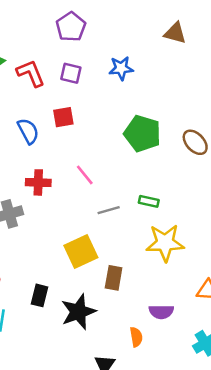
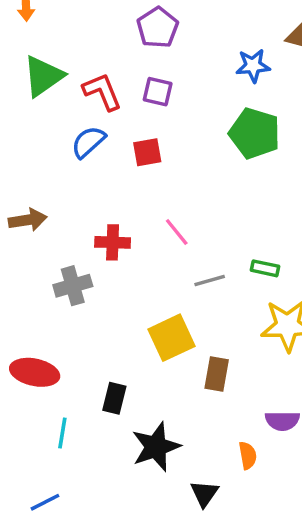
blue star: (121, 68) -> (253, 66), moved
blue semicircle: (28, 131) -> (88, 142), moved, turned -104
green pentagon: (142, 134) -> (255, 133), moved
black star: (78, 312) -> (156, 447), moved

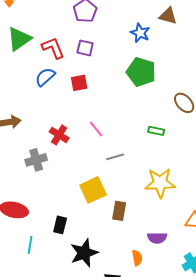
blue star: (253, 66) -> (140, 33), turned 30
red cross: (113, 242) -> (59, 135), turned 30
green rectangle: (265, 268) -> (156, 131), moved

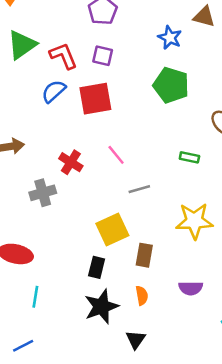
red square: (79, 83) -> (95, 99), size x1.6
black rectangle: (60, 225) -> (97, 267), moved
orange semicircle: (137, 258) -> (142, 296), moved

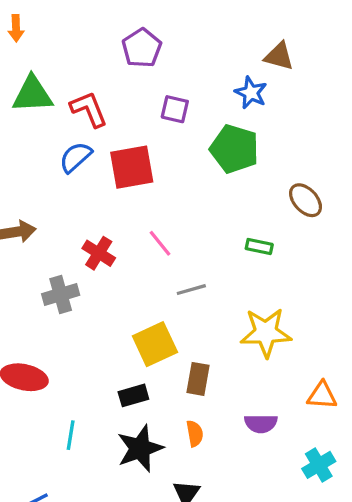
blue star: (170, 37) -> (251, 93), moved
green triangle: (22, 45) -> (33, 94), turned 32
purple square: (103, 56) -> (175, 109), moved
black rectangle: (97, 267) -> (133, 395), turned 60
cyan line: (35, 297) -> (71, 435), moved

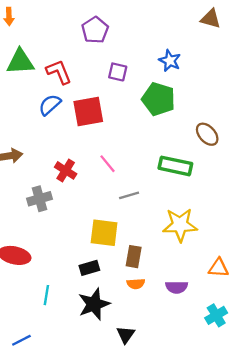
brown triangle: (279, 56) -> (211, 19), moved
green rectangle: (259, 247) -> (175, 166), size x1.8
yellow square: (155, 344) -> (104, 233), turned 32
orange semicircle: (195, 434) -> (136, 284), moved, turned 96

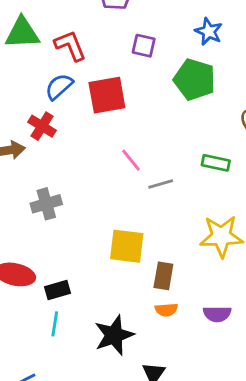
green rectangle: (175, 166) -> (216, 163), size x0.7
red cross: (66, 170) -> (42, 126), moved
gray line: (129, 195) -> (161, 184), moved
black rectangle: (89, 268) -> (58, 290), moved

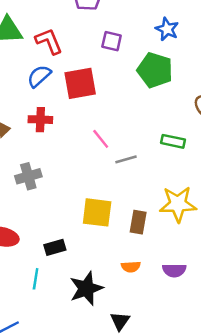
red cross: (42, 126) -> (40, 120), moved, turned -30
brown rectangle: (163, 276) -> (138, 222), moved
black rectangle: (58, 290) -> (55, 247), moved

